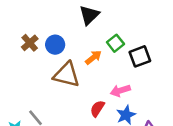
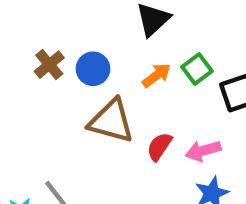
orange arrow: (93, 57) -> (156, 75), moved
red semicircle: (97, 109) -> (159, 147), moved

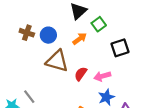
brown cross: (49, 65) -> (27, 33), turned -32
green square: (197, 69) -> (99, 24), moved

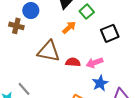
blue circle: (48, 35) -> (31, 11), moved
red semicircle: (81, 74) -> (73, 62), turned 64

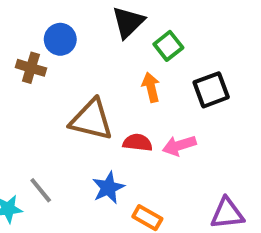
orange arrow: (69, 27) -> (151, 87), moved, turned -64
blue star: (100, 83) -> (108, 188), moved

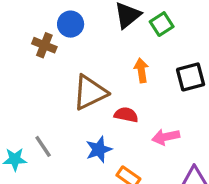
green square: (168, 46) -> (162, 24), moved
brown triangle: (91, 120) -> (90, 92), turned -45
pink arrow: (179, 145) -> (166, 137), moved

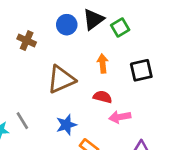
blue circle: (71, 24) -> (67, 25), moved
red semicircle: (126, 115) -> (103, 97), moved

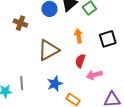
red semicircle: (103, 97) -> (80, 61), turned -80
gray line: (22, 121) -> (22, 83), turned 32

